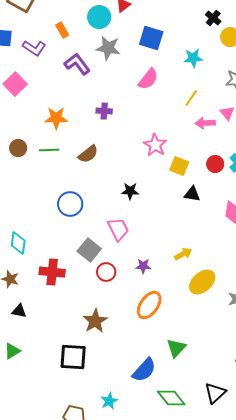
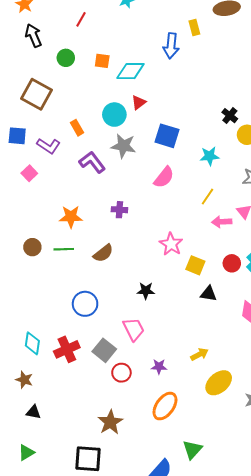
pink square: (15, 84) -> (29, 173), moved, size x0.7
red cross: (52, 272) -> (67, 349), moved, turned -30

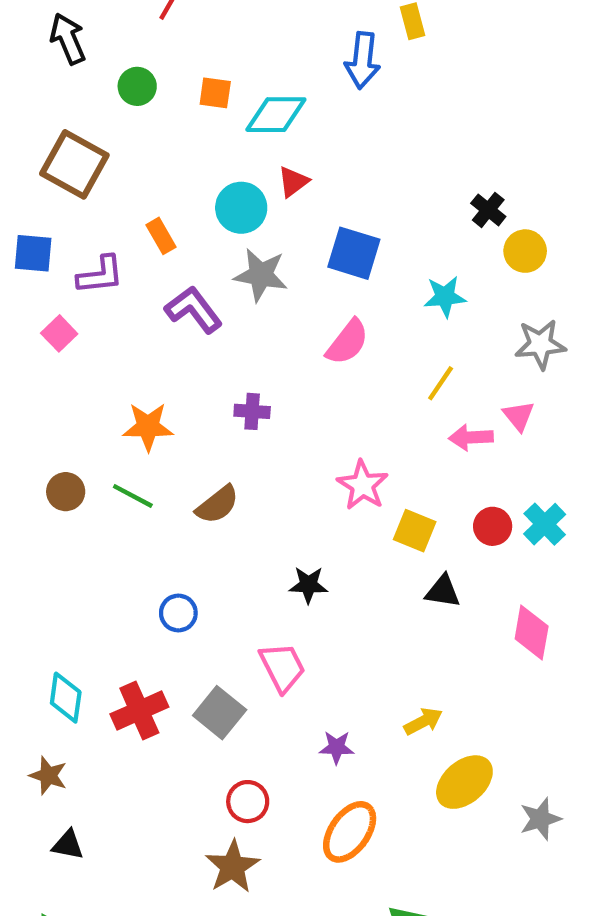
purple L-shape: (49, 146) -> (100, 275), turned -40
green line: (64, 249) -> (133, 496), turned 30
blue circle: (85, 304) -> (178, 613), size x0.7
red circle: (121, 373) -> (248, 802), moved

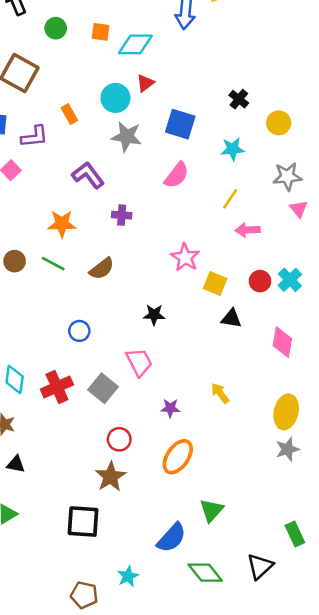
black cross: (488, 210) -> (239, 99), moved
purple L-shape: (194, 310) -> (88, 175), moved
pink triangle: (519, 416) -> (299, 209), moved
yellow arrow: (423, 721) -> (220, 393), turned -100
yellow ellipse: (464, 782) -> (286, 412), moved, turned -36

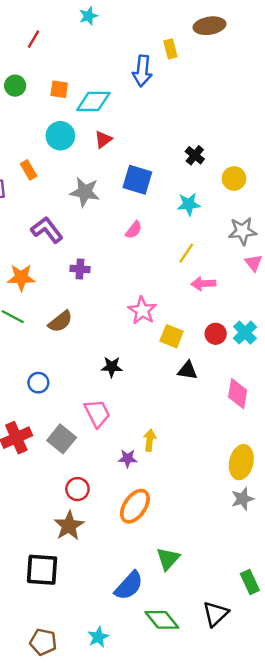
cyan circle: (115, 98) -> (60, 136), moved
pink semicircle: (177, 175) -> (134, 230), size x0.7
yellow arrow: (220, 393) -> (150, 440), moved, turned 45
cyan star: (128, 576) -> (98, 637), moved

